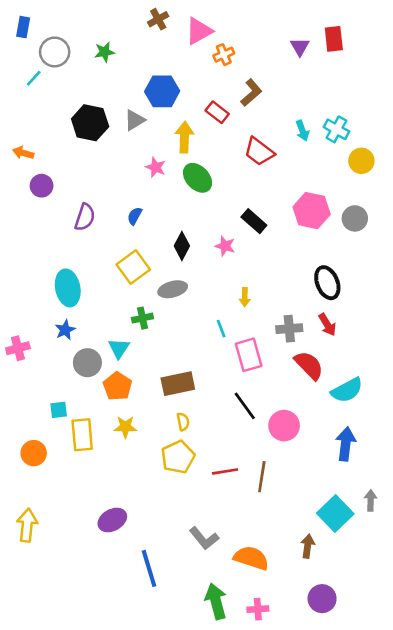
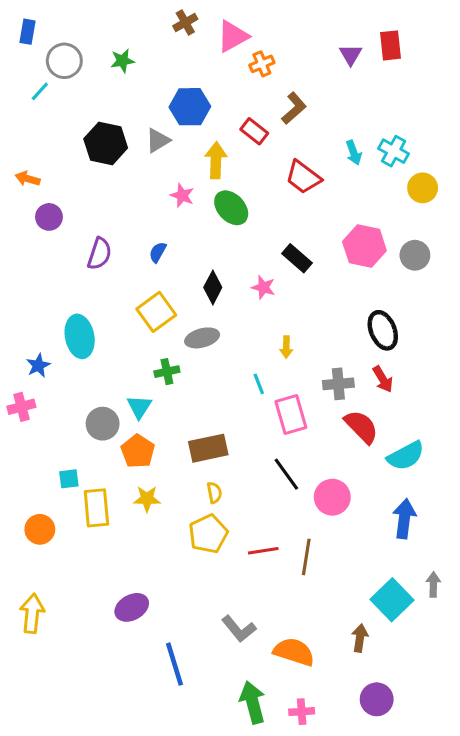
blue star: (65, 330) -> (38, 365), moved

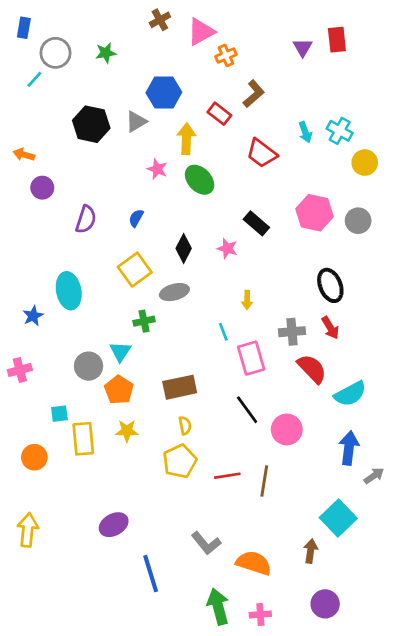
pink cross: (21, 407) -> (20, 370), moved
gray arrow: (433, 584) -> (374, 476), moved, turned 54

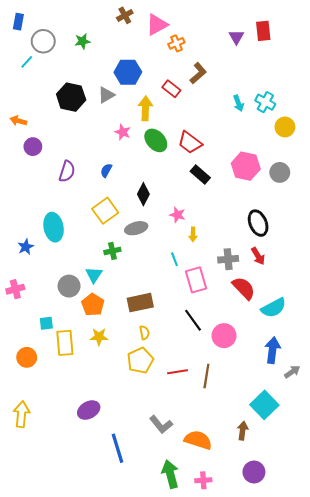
red trapezoid: (262, 153) -> (190, 142), moved
pink star: (227, 248) -> (177, 215), moved

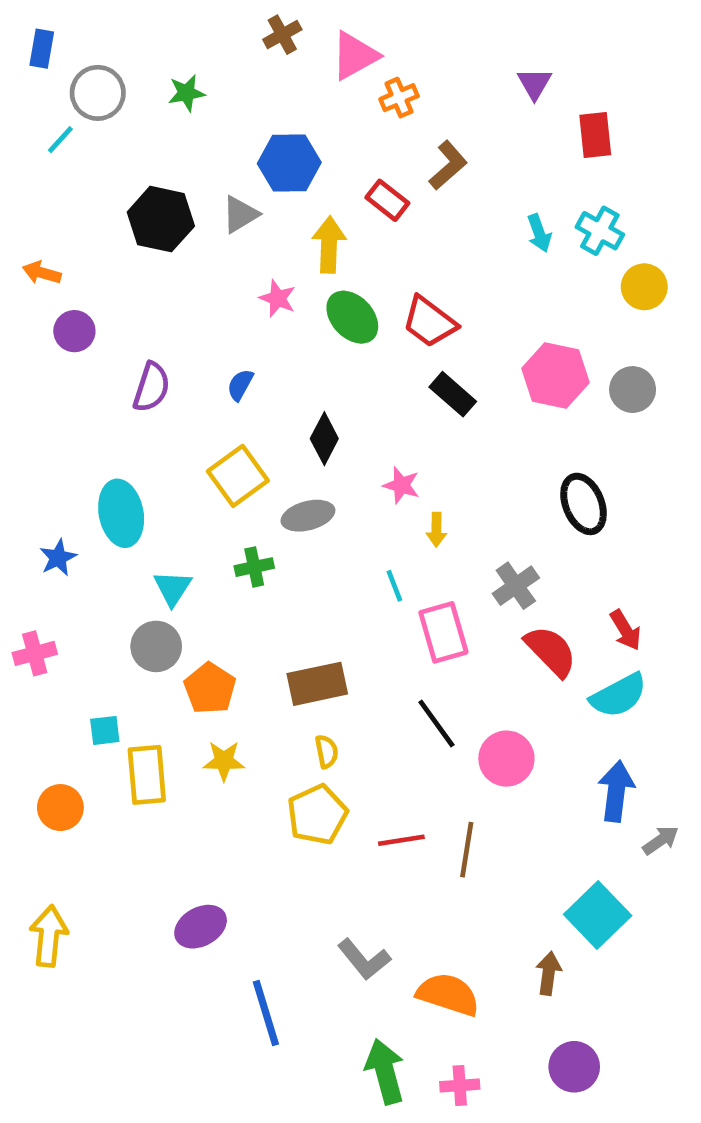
red rectangle: (263, 31) -> (595, 135), moved
red arrow: (258, 256) -> (626, 630), moved
gray cross: (228, 259) -> (516, 586), turned -30
cyan triangle: (94, 275) -> (172, 588), moved

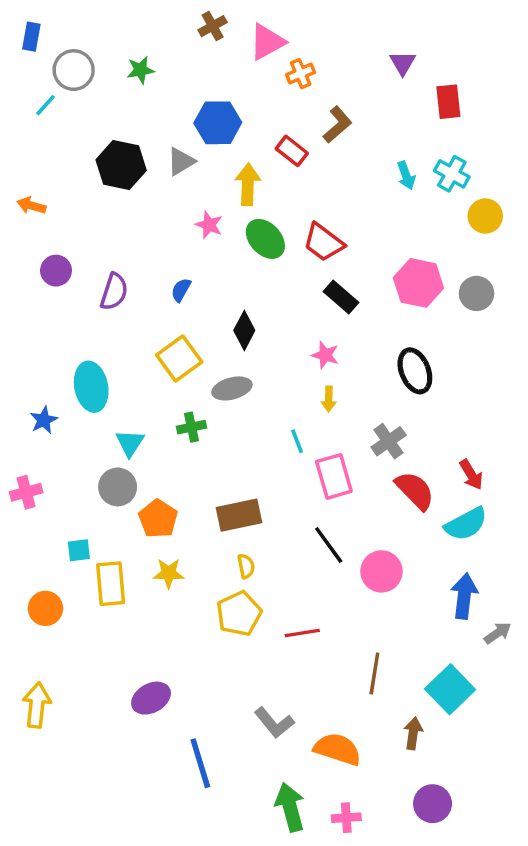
purple circle: (74, 331) -> (56, 271), moved
pink star: (401, 485) -> (325, 355), moved
black ellipse: (584, 504) -> (415, 371), moved
brown line: (467, 850) -> (374, 673), moved

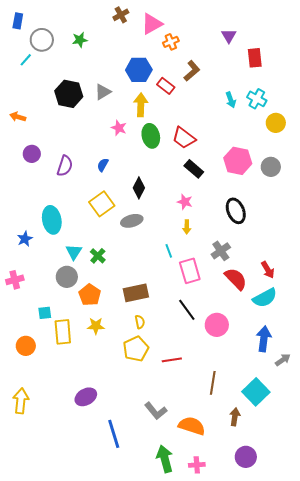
blue hexagon: (218, 123) -> (139, 70), moved
green ellipse: (265, 239) -> (151, 136), turned 30
green cross: (191, 427) -> (98, 256), moved, turned -35

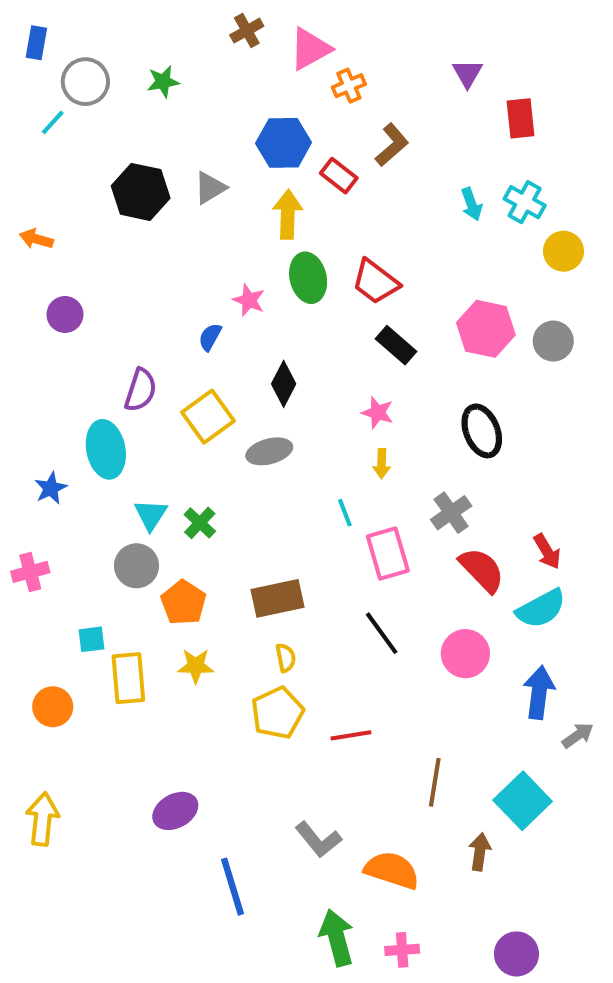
pink star: (119, 128) -> (249, 300), moved
purple semicircle: (65, 166) -> (141, 390), moved
pink circle: (217, 325) -> (465, 654), moved
purple circle: (246, 457) -> (516, 954), moved

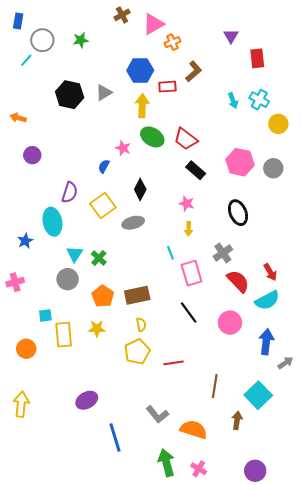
red rectangle: (339, 176) -> (167, 87), turned -42
green ellipse: (308, 278) -> (152, 137), turned -45
orange pentagon: (183, 603) -> (103, 296), moved
pink cross: (402, 950) -> (199, 469), turned 35

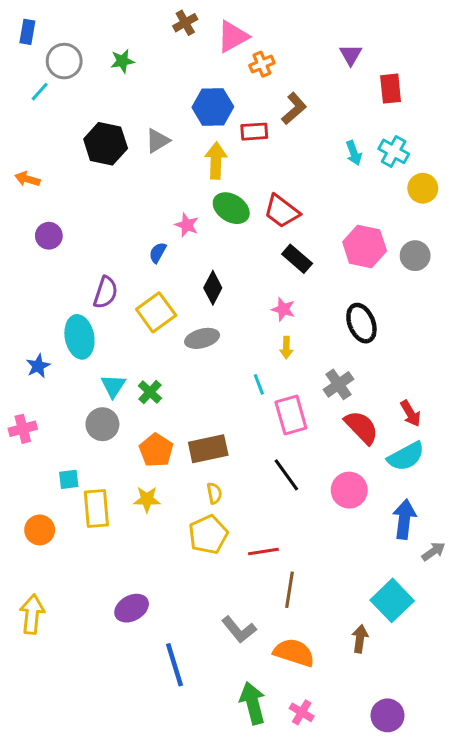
brown line: (215, 386) -> (289, 590), moved

